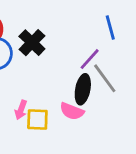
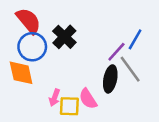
blue line: (110, 27) -> (135, 39), moved, turned 45
pink semicircle: (72, 111) -> (88, 99), moved, turned 35

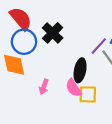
black ellipse: (110, 79) -> (80, 70), moved
yellow square: (69, 106) -> (88, 94), moved

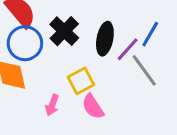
black ellipse: (80, 70) -> (105, 39), moved
yellow square: (88, 94) -> (81, 81), moved, turned -30

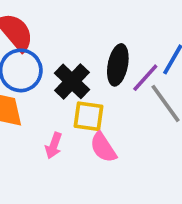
black cross: (64, 31) -> (72, 81), moved
yellow square: (81, 81) -> (89, 116), turned 36

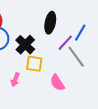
black ellipse: (118, 65) -> (50, 23), moved
pink semicircle: (103, 147) -> (57, 83), moved

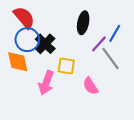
black cross: (25, 45) -> (45, 44), moved
pink arrow: (15, 80) -> (46, 83), size x1.6

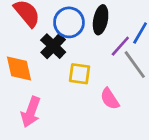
blue circle: (27, 40) -> (69, 22), moved
pink arrow: (46, 83) -> (31, 112), moved

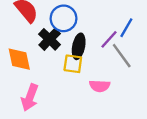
black ellipse: (101, 20) -> (79, 46), moved
pink semicircle: (110, 99) -> (100, 86), turned -54

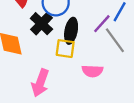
pink arrow: (30, 98) -> (40, 83), moved

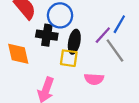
black cross: (41, 24) -> (47, 35), turned -35

